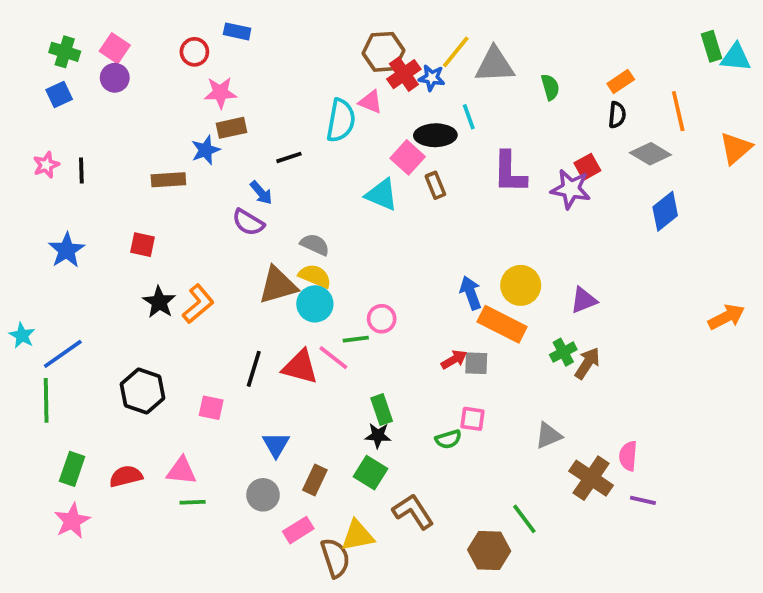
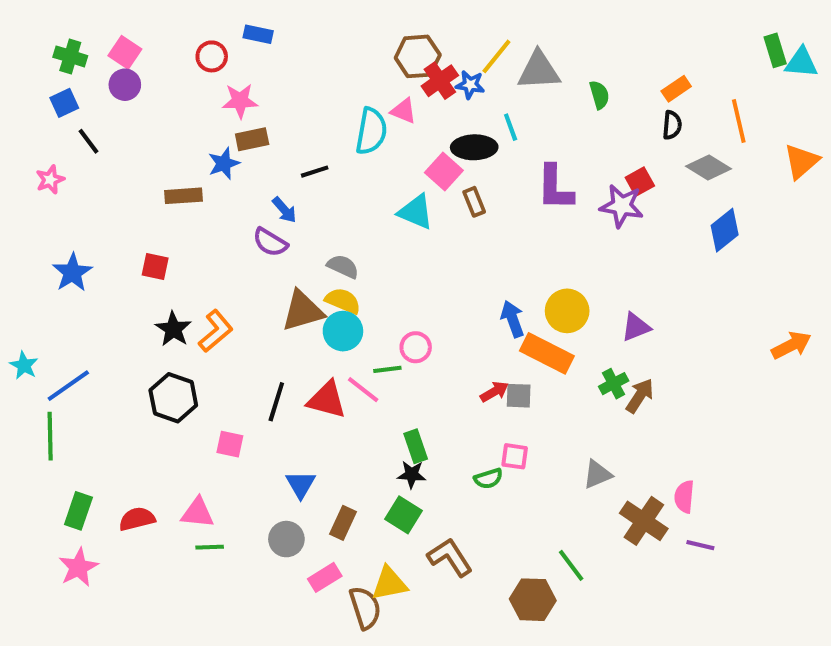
black line: (81, 170) -> (88, 141), moved, turned -35
black hexagon: (143, 391) -> (173, 398), moved

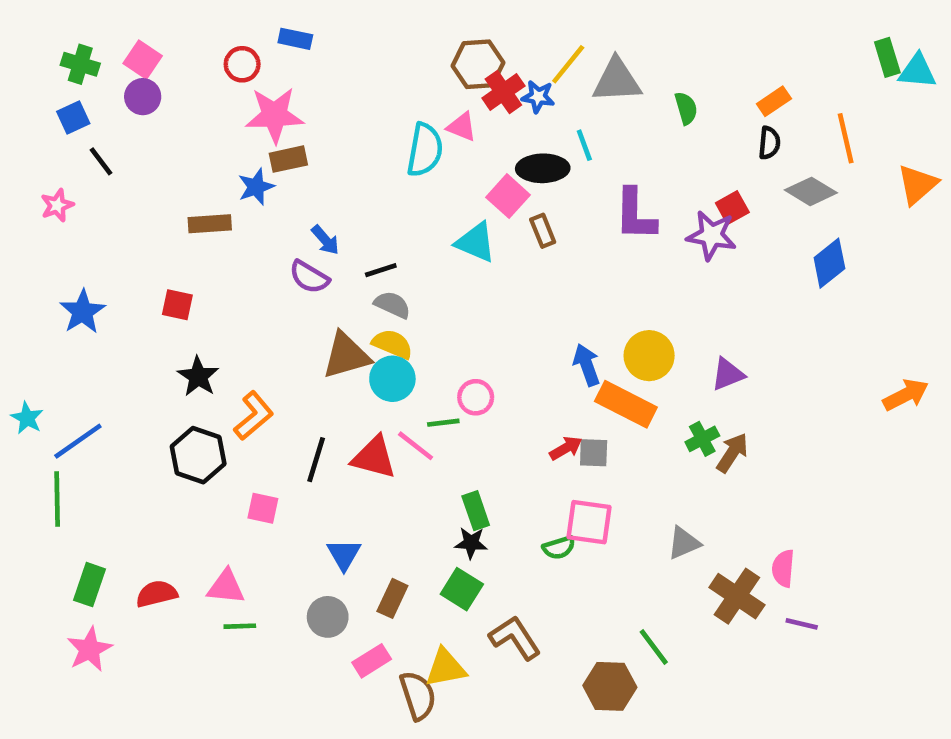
pink star: (240, 101) -> (274, 115), size x1.4
black line: (315, 172) -> (381, 270), moved
orange L-shape: (216, 331) -> (254, 416), moved
pink square: (515, 456) -> (589, 522), size x1.5

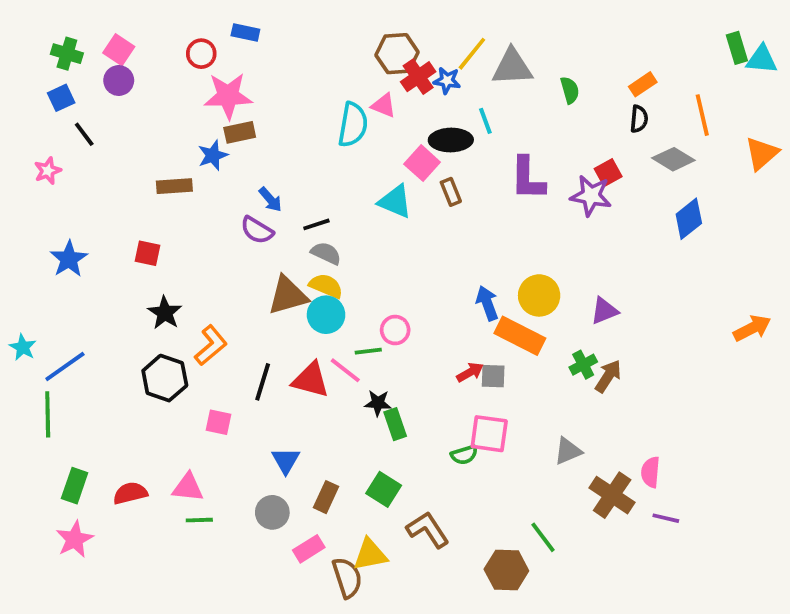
black star: (471, 543) -> (378, 403), moved

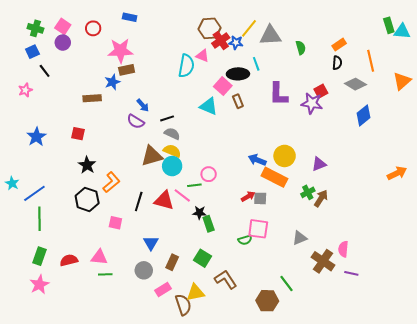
red circle: (201, 54) -> (93, 28), moved
blue arrow: (487, 303) -> (257, 160), turned -48
green line: (48, 414) -> (39, 219), moved

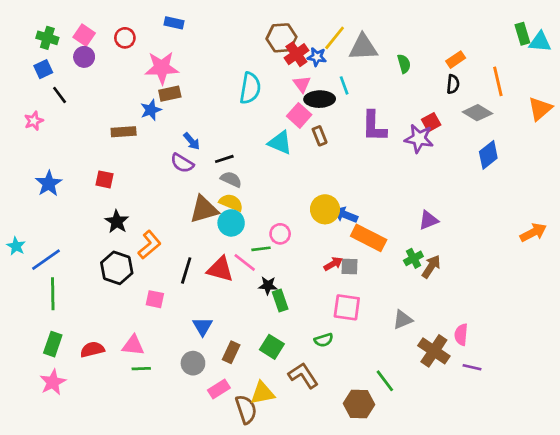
pink triangle: (202, 56) -> (302, 84), moved, turned 32
yellow circle: (285, 156) -> (325, 209), moved
green semicircle: (245, 240) -> (324, 340), moved

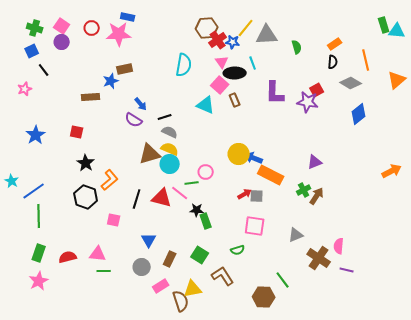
pink star: (162, 68) -> (119, 34), moved

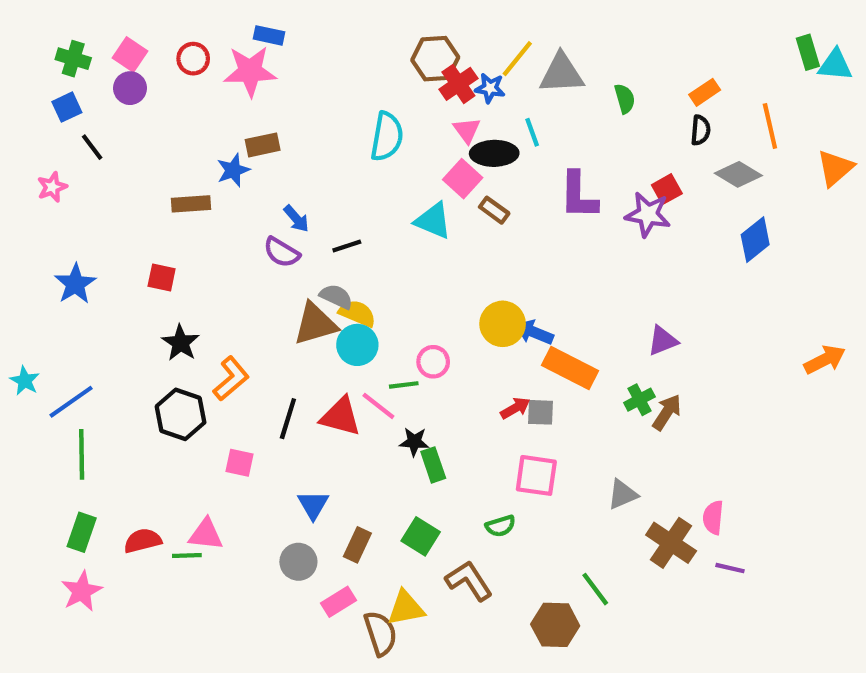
brown rectangle: (235, 100) -> (494, 210), turned -32
gray semicircle: (170, 132) -> (336, 297), moved
green line: (104, 271) -> (187, 555), moved

